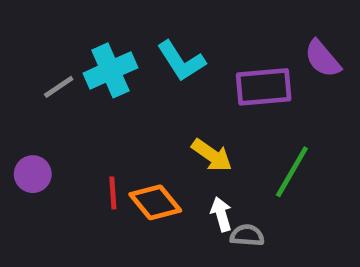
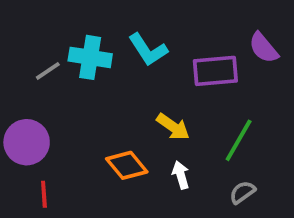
cyan cross: (110, 70) -> (90, 57), turned 33
purple circle: (33, 174) -> (27, 142), size x1.5
red line: (113, 193) -> (44, 194), moved
gray semicircle: (247, 235) -> (242, 192), moved, turned -40

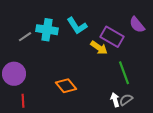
purple rectangle: (215, 71) -> (112, 37), turned 35
yellow arrow: (173, 127) -> (99, 48), moved
green line: (239, 140) -> (124, 73), turned -50
white arrow: (181, 175) -> (115, 100), moved

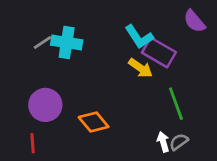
purple semicircle: (137, 25) -> (194, 21), moved
cyan L-shape: (77, 26) -> (139, 37), moved
gray line: (25, 37) -> (42, 43), moved
purple circle: (14, 74) -> (45, 105), moved

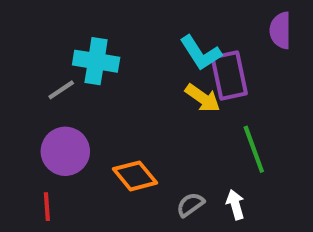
purple semicircle: (194, 21) -> (280, 30), turned 40
gray line: (42, 43) -> (61, 90), moved
purple rectangle: (159, 52) -> (229, 75), turned 48
gray semicircle: (179, 142) -> (190, 205), moved

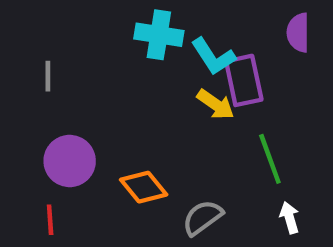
cyan cross: (96, 61) -> (159, 35), moved
gray line: (61, 90) -> (48, 76), moved, turned -56
gray semicircle: (190, 205) -> (202, 218), size x1.4
white arrow: (235, 205) -> (289, 218), moved

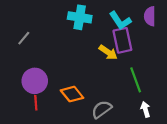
cyan L-shape: (213, 57) -> (120, 21), moved
gray line: (48, 76) -> (24, 38), turned 40
red line: (50, 220) -> (36, 103), moved

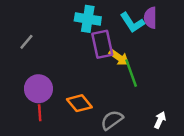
purple semicircle: (150, 16) -> (150, 18), moved
purple rectangle: (122, 40) -> (102, 44), moved
green line: (136, 80) -> (131, 73), moved
white arrow: (145, 109) -> (160, 120), turned 40

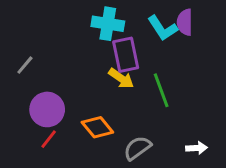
gray line: (26, 42) -> (25, 65), moved
yellow arrow: (119, 57) -> (121, 78), moved
red line: (40, 113) -> (49, 139), turned 42
white arrow: (160, 120) -> (197, 148), turned 63

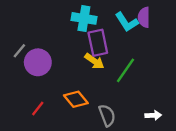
green line: (161, 90) -> (125, 70), turned 55
purple circle: (47, 109) -> (38, 62), moved
gray semicircle: (137, 148) -> (107, 115), turned 105

